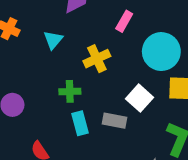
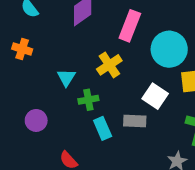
pink rectangle: (124, 21) -> (130, 26), size x1.5
cyan triangle: (53, 40) -> (66, 78), moved

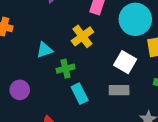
cyan triangle: (66, 78) -> (45, 50), turned 42
gray rectangle: (135, 121) -> (119, 90), moved

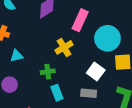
cyan triangle: (45, 50) -> (16, 56), moved

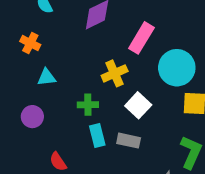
white square: (96, 72) -> (138, 105), moved
gray rectangle: (89, 93) -> (129, 141), moved

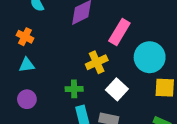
cyan triangle: (47, 77) -> (27, 65), moved

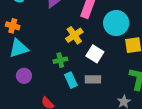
cyan triangle: (27, 65) -> (19, 48), size x1.5

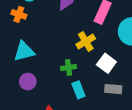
orange cross: (13, 26) -> (19, 14), moved
gray rectangle: (93, 79) -> (113, 89), moved

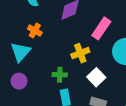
orange cross: (19, 14) -> (35, 31), moved
cyan triangle: (24, 51) -> (21, 52), turned -45

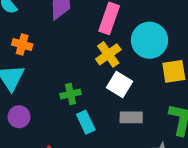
yellow cross: (80, 53) -> (108, 54), moved

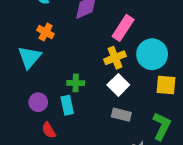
purple circle: (19, 117) -> (38, 102), moved
cyan rectangle: (86, 122) -> (67, 105), moved

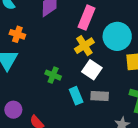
green cross: (76, 83) -> (53, 75), turned 32
purple circle: (38, 102) -> (13, 110), moved
cyan rectangle: (67, 105) -> (76, 96), moved

